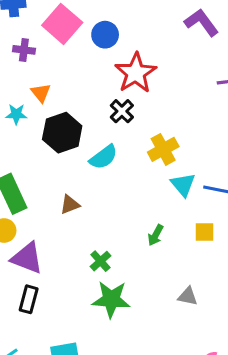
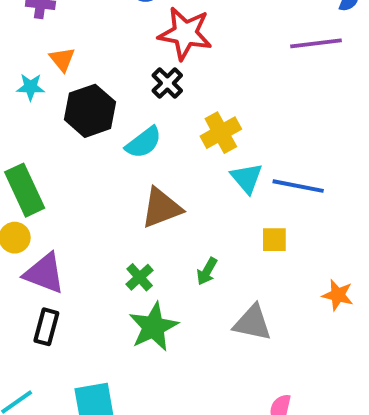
red star: (136, 73) -> (185, 33), turned -30
brown triangle: (70, 205) -> (161, 208), moved, size x1.6
green arrow: (156, 235) -> (207, 271), moved
gray triangle: (188, 296) -> (253, 323), size x1.5
green star: (111, 299) -> (153, 327), turned -30

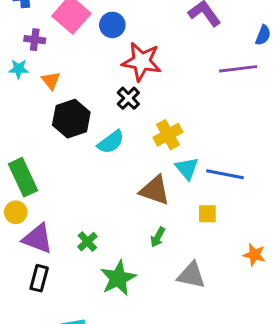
cyan star: (31, 87) -> (19, 69), moved
brown triangle: (161, 208) -> (155, 190), moved, turned 40
green cross: (140, 277) -> (87, 242), moved

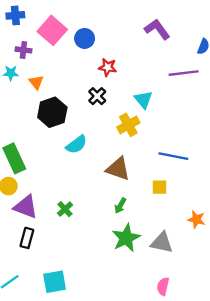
red star: (142, 62) -> (108, 67), size x0.6
cyan semicircle: (111, 142) -> (76, 145), moved
cyan triangle: (187, 168) -> (143, 100), moved
gray triangle: (191, 275) -> (162, 243), moved
green star: (118, 278) -> (126, 238), moved

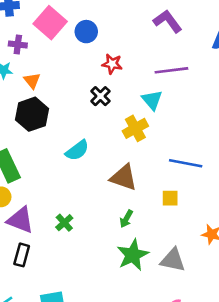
purple line: (184, 73) -> (171, 70), moved
black hexagon: (52, 112) -> (32, 114), moved

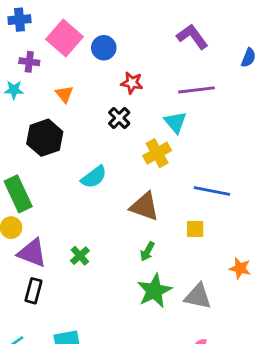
orange triangle: (32, 81) -> (64, 94), moved

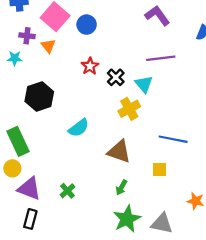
red star: (132, 83) -> (90, 66), moved, turned 30
orange triangle: (64, 94) -> (48, 46), moved
black cross: (119, 118) -> (116, 77), moved

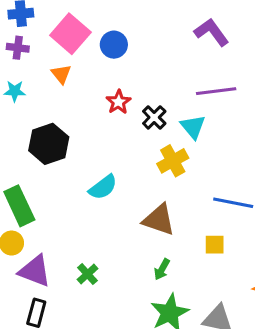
purple cross: (27, 36) -> (18, 48), moved

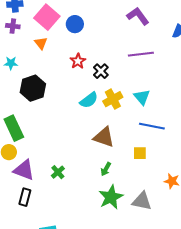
cyan star: (15, 91) -> (11, 63), moved
cyan triangle: (193, 127) -> (142, 97), moved
cyan semicircle: (103, 187) -> (89, 100), moved

